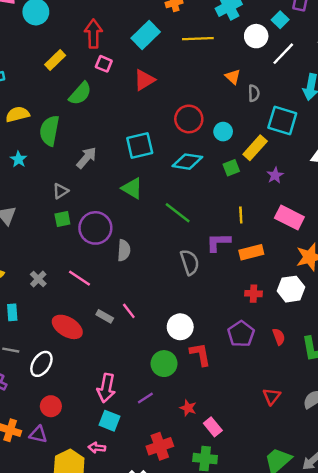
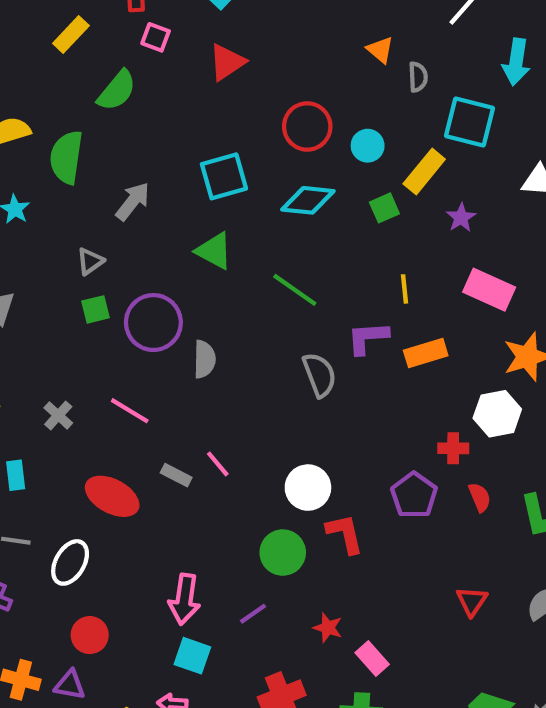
red cross: (253, 294) -> (453, 448), moved

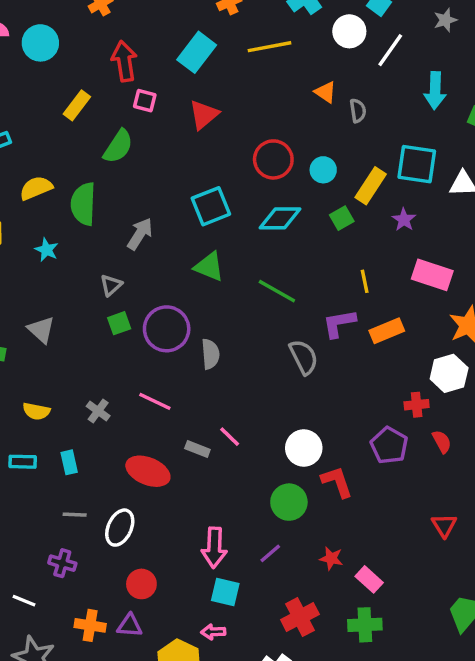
cyan square: (470, 122) -> (417, 164), moved

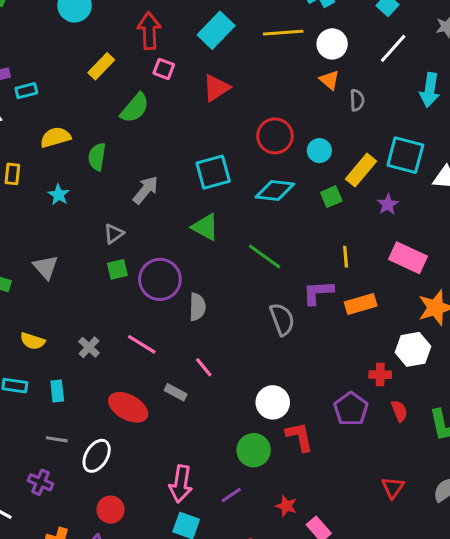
white circle: (349, 31) -> (332, 44), moved
green semicircle: (83, 204) -> (97, 157), size x0.7
pink line: (230, 437) -> (204, 367), moved

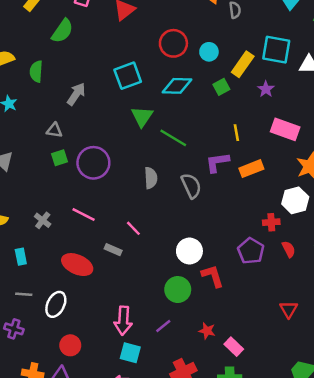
green triangle: (205, 227) -> (142, 117), moved, turned 40
gray triangle: (114, 234) -> (54, 130), turned 49
gray semicircle: (197, 307) -> (151, 178), moved

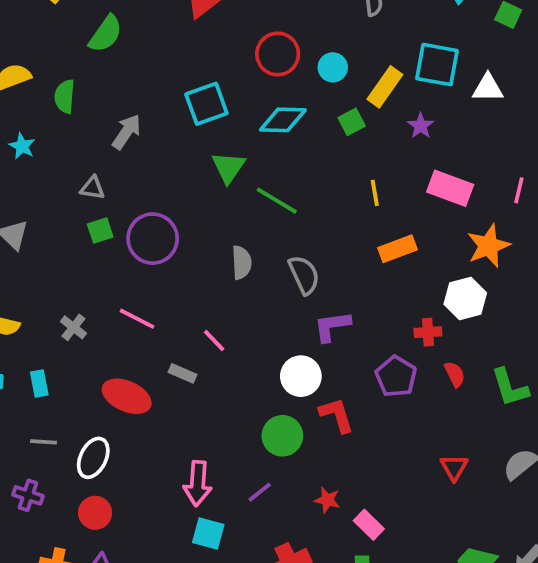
purple L-shape: (217, 162) -> (332, 326), moved
red circle: (70, 345) -> (95, 513), moved

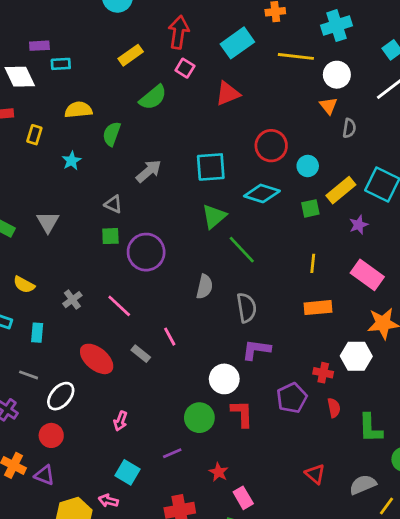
red triangle: (454, 467) -> (315, 474), turned -35
pink arrow: (198, 484) -> (120, 421), moved, size x0.6

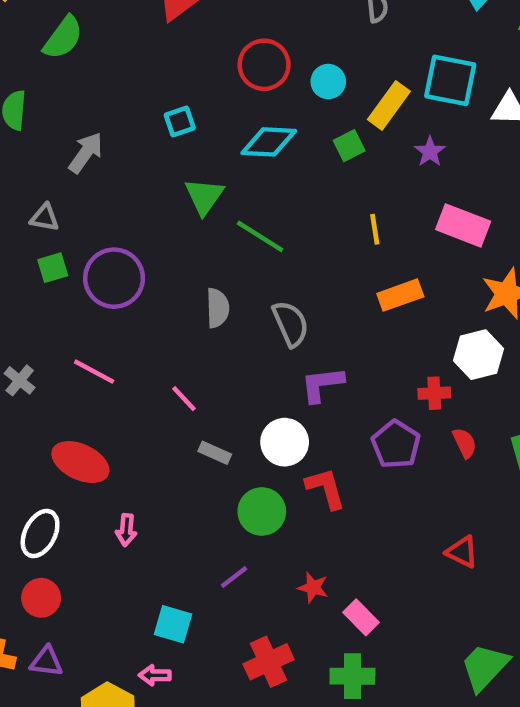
cyan square: (211, 167) -> (180, 121), size x0.6
gray rectangle: (141, 354) -> (215, 453), moved
pink arrow: (120, 421) -> (126, 530), moved

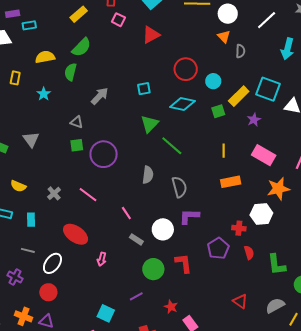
green semicircle: (63, 38) -> (81, 47), moved
white circle: (285, 442) -> (163, 229), moved
pink arrow: (126, 530) -> (102, 259), moved

